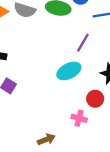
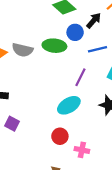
red circle: (95, 99) -> (60, 136), moved

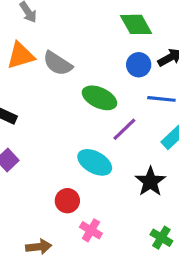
green ellipse: (54, 46) -> (99, 98), moved
cyan ellipse: (69, 105) -> (95, 162), turned 40

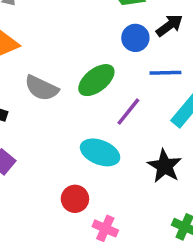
gray semicircle: (58, 64) -> (41, 88), moved
green ellipse: (99, 98) -> (96, 80), turned -56

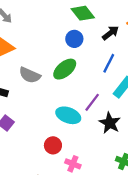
blue circle: (135, 38) -> (74, 39), moved
blue line: (165, 73) -> (109, 63), turned -60
purple line: (128, 112) -> (92, 102), moved

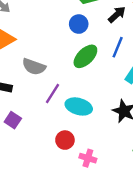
green ellipse: (65, 69) -> (85, 56), moved
purple line: (92, 102) -> (52, 93), moved

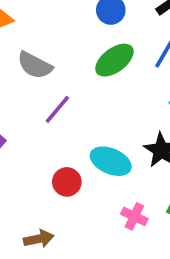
cyan ellipse: (79, 106) -> (111, 161), moved
pink cross: (88, 158) -> (134, 216), moved

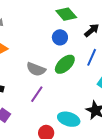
gray semicircle: (35, 65) -> (36, 69), moved

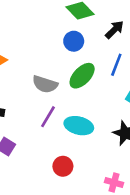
cyan ellipse: (69, 119) -> (79, 126), moved

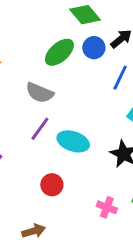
blue circle: (74, 41) -> (94, 48), moved
green ellipse: (82, 76) -> (59, 52), moved

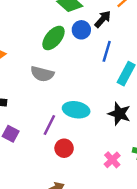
purple line: (40, 129) -> (49, 125), moved
pink cross: (107, 207) -> (112, 160), turned 35

